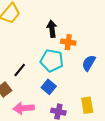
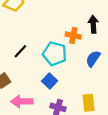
black arrow: (52, 29) -> (93, 24), moved
black line: (20, 70) -> (20, 51), moved

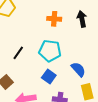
orange cross: (73, 36) -> (54, 19), moved
blue semicircle: (93, 59) -> (78, 69), moved, turned 112

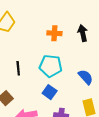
black line: (18, 53) -> (18, 68), turned -40
blue semicircle: (78, 69) -> (86, 77), moved

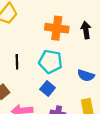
orange cross: (54, 33) -> (57, 28), size x1.5
blue semicircle: (86, 77) -> (86, 75), turned 147

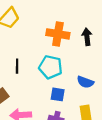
blue square: (48, 89) -> (58, 94), moved, turned -32

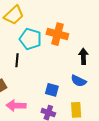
black arrow: (87, 37) -> (83, 56), moved
cyan pentagon: (51, 67) -> (30, 39), moved

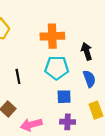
cyan pentagon: (30, 39) -> (57, 68), moved
blue semicircle: (79, 81) -> (89, 79), turned -119

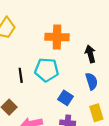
cyan pentagon: (57, 68) -> (47, 70), moved
blue square: (64, 97) -> (65, 98), turned 32

